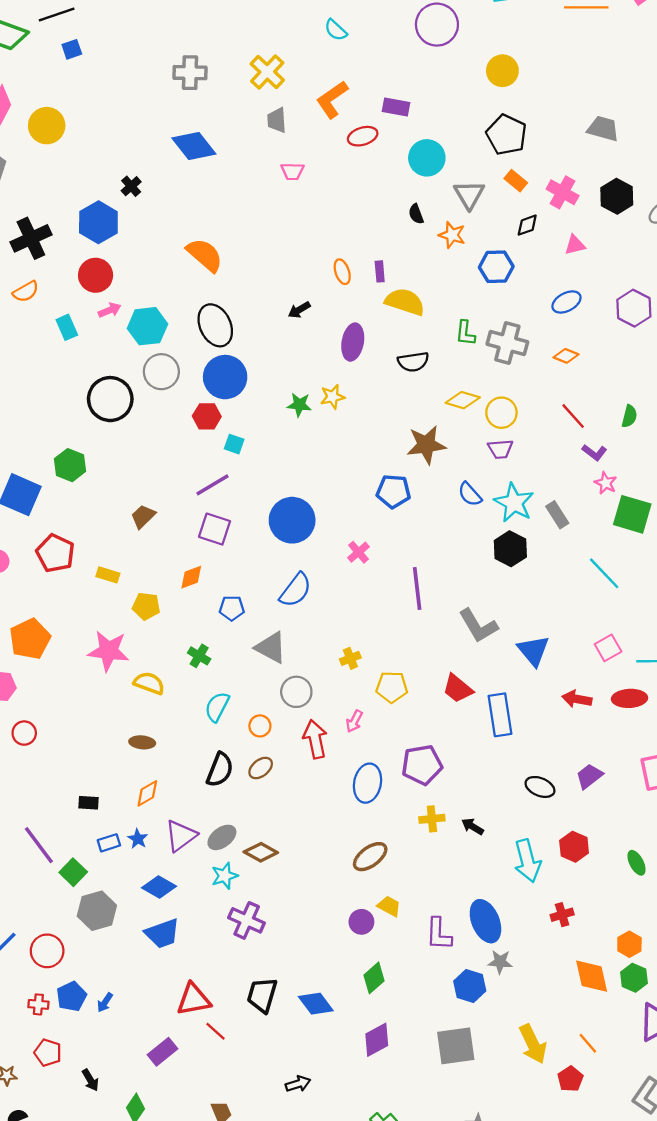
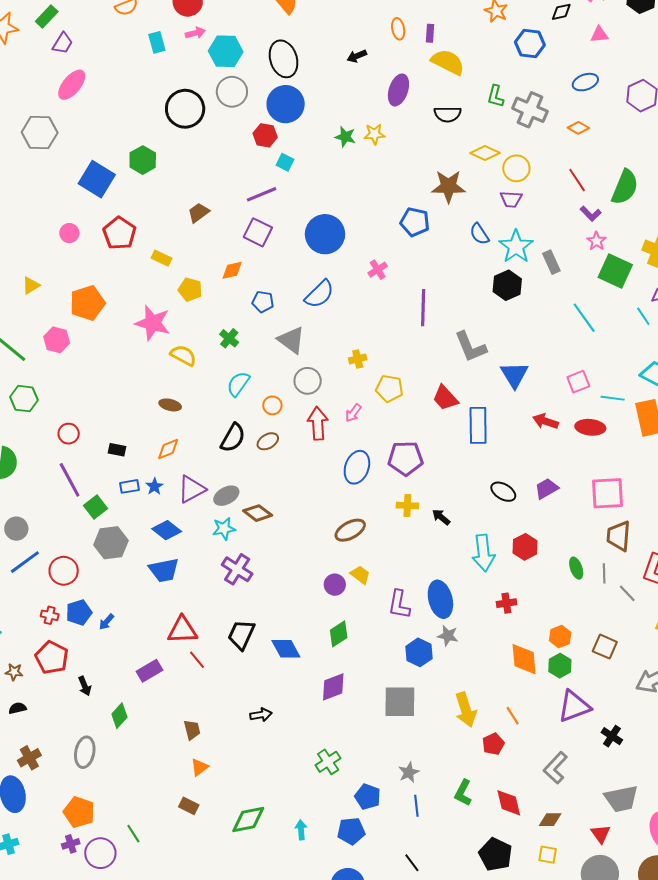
green semicircle: (629, 416) -> (625, 187), size x1.8
red circle: (24, 733) -> (69, 434), moved
red pentagon: (48, 1053) -> (52, 657), size x1.4

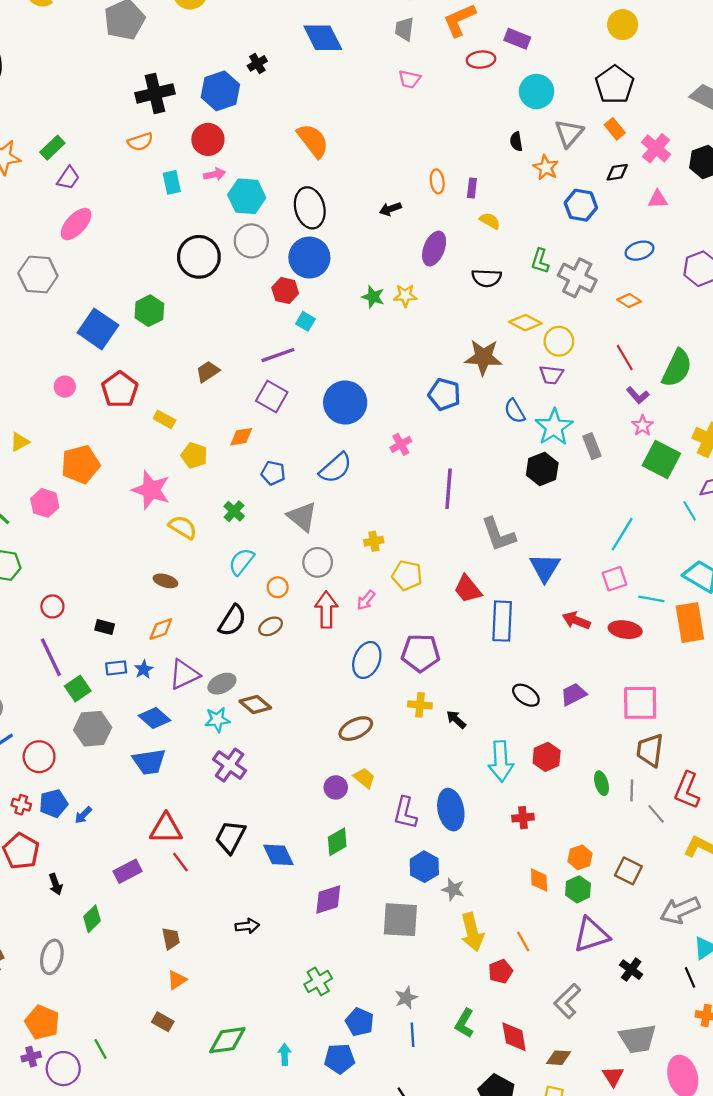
yellow semicircle: (448, 62) -> (490, 221), size x0.6
cyan line: (584, 318) -> (622, 534), moved, turned 64
gray star: (448, 636) -> (453, 889), moved
orange diamond: (524, 659) -> (539, 880), size x0.7

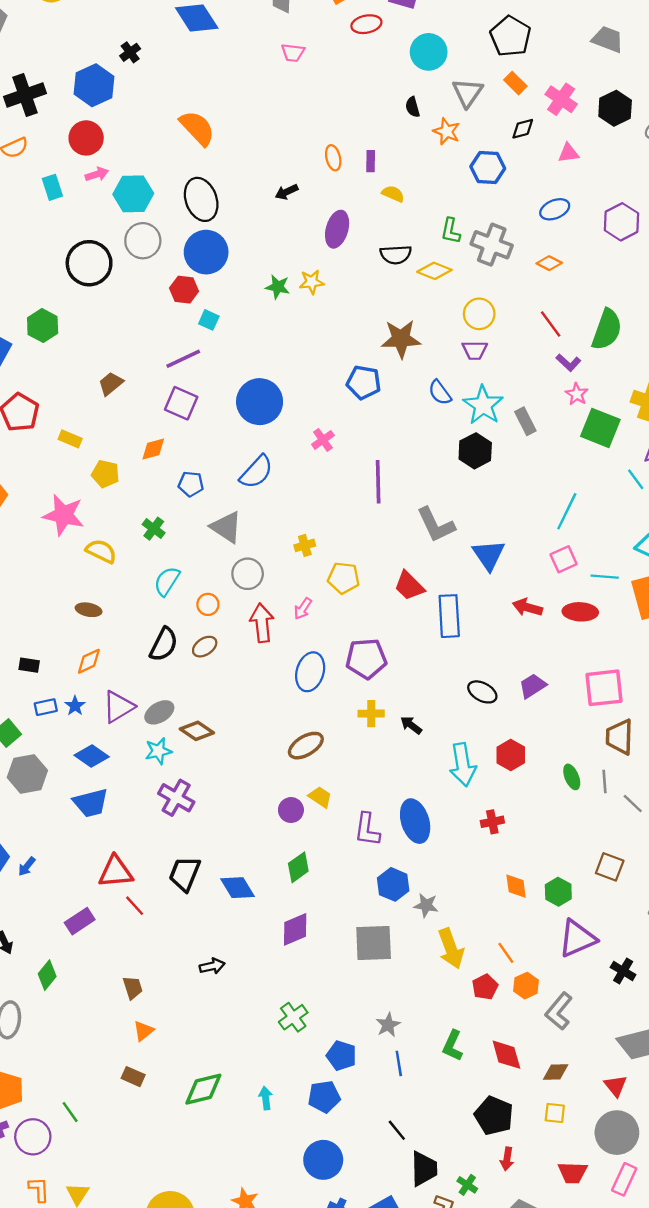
yellow diamond: (525, 323) -> (434, 271), moved
orange hexagon: (580, 857) -> (526, 986), moved

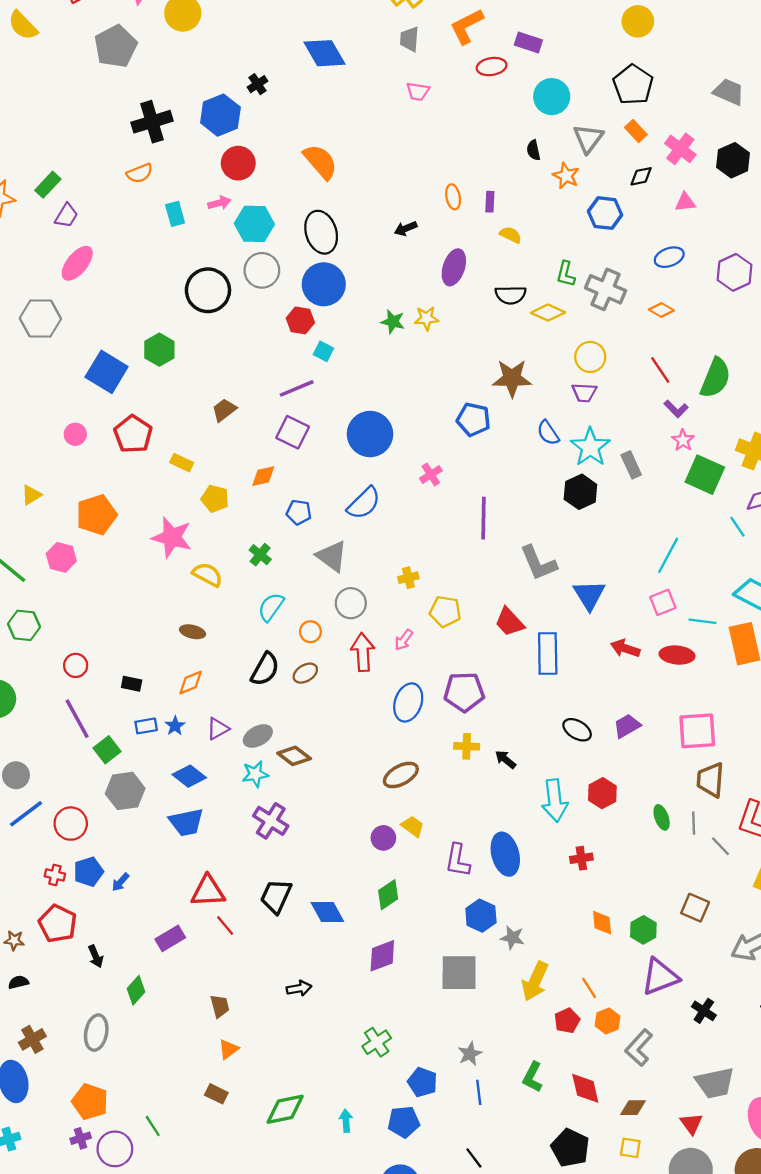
red circle: (86, 138) -> (238, 163), moved
purple triangle: (118, 707) -> (218, 729), size x0.7
yellow arrow: (451, 948) -> (535, 981), turned 42

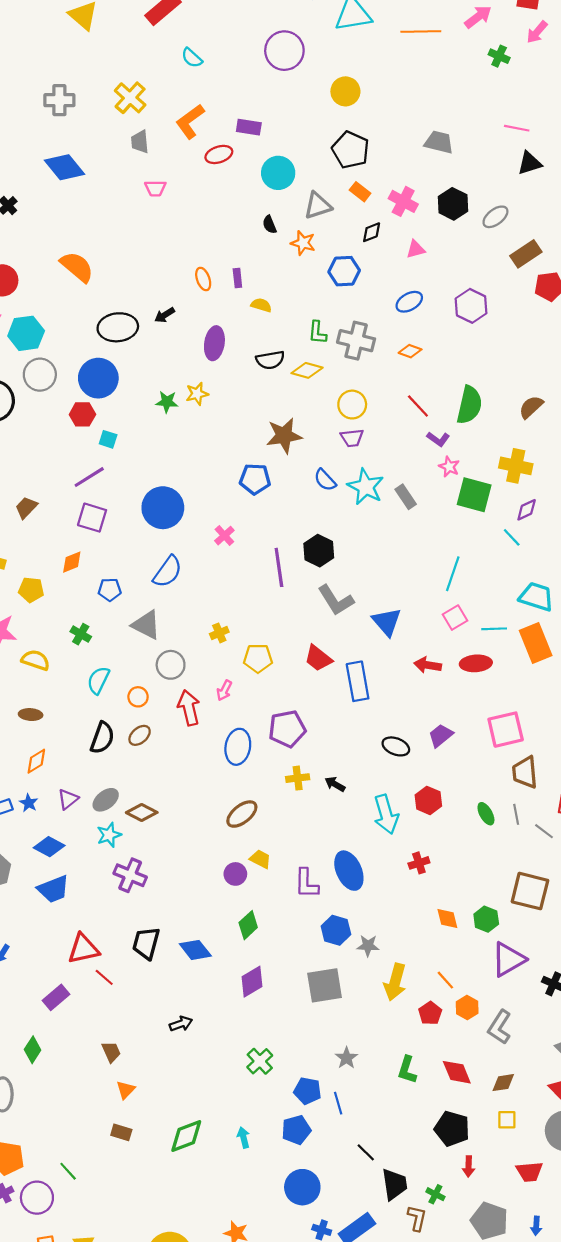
gray triangle: (588, 138) -> (318, 206), turned 44
black ellipse: (321, 232) -> (118, 327), moved, turned -69
black hexagon: (580, 492) -> (319, 551), moved
brown square: (695, 908) -> (530, 891), size x1.5
blue line: (479, 1092) -> (338, 1103), moved

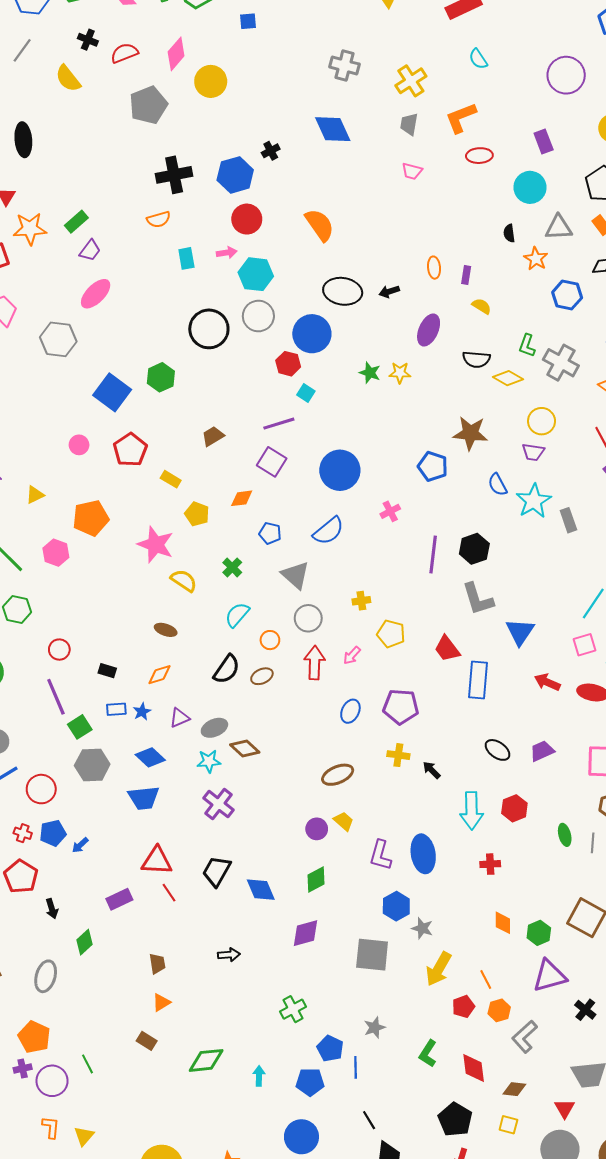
purple rectangle: (249, 127) -> (544, 142), moved, turned 45
blue ellipse: (238, 747) -> (350, 711), size x0.7

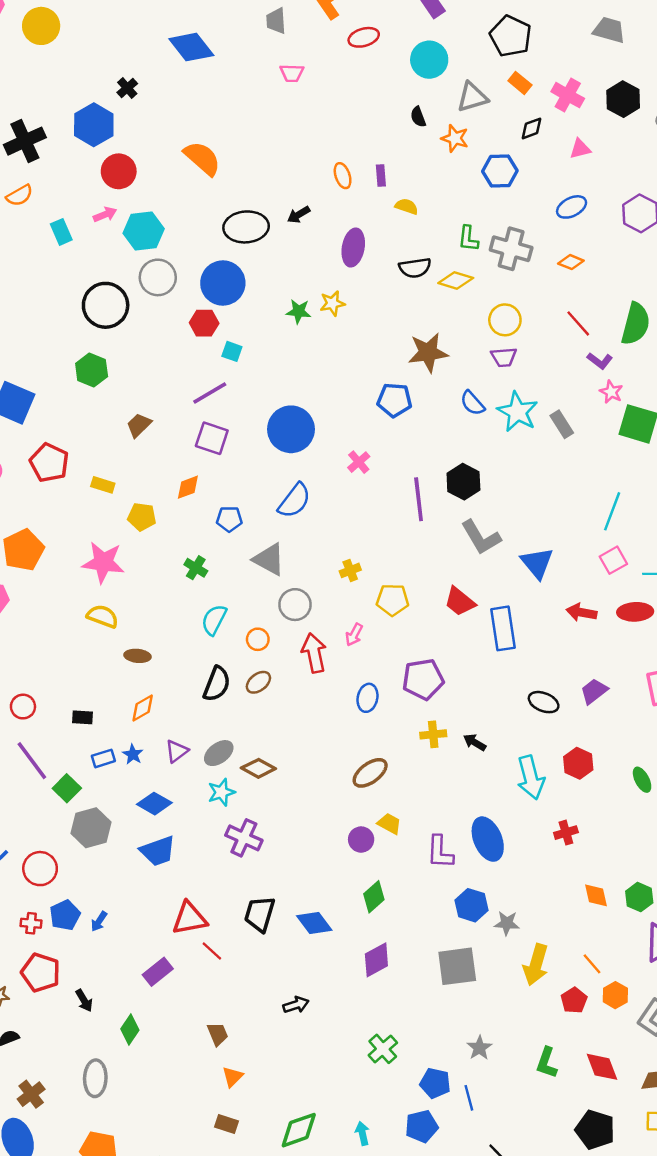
green hexagon: (161, 377) -> (92, 370), moved
yellow semicircle: (184, 581) -> (103, 616), moved

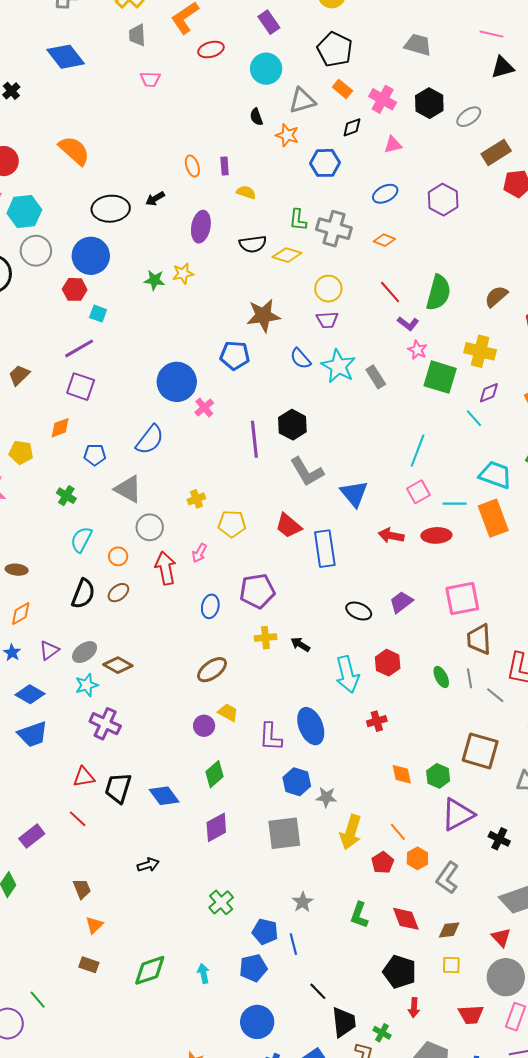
blue circle: (291, 429) -> (177, 382), moved
red triangle: (190, 918) -> (84, 777), moved, size x0.7

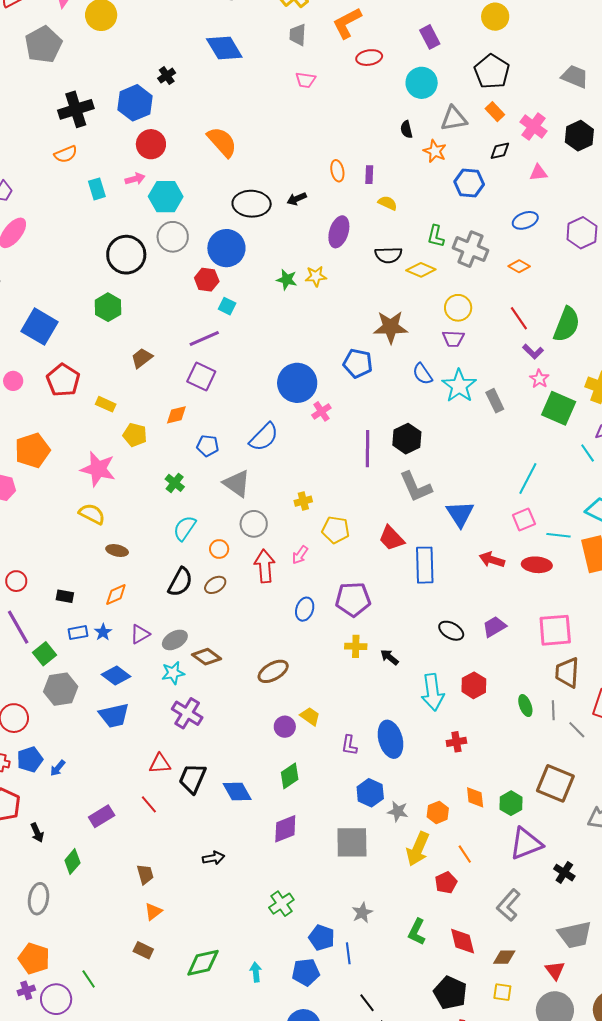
brown ellipse: (212, 670) -> (273, 671), moved
purple L-shape: (270, 737) -> (349, 745), size x0.7
orange hexagon: (417, 858) -> (438, 812), moved

